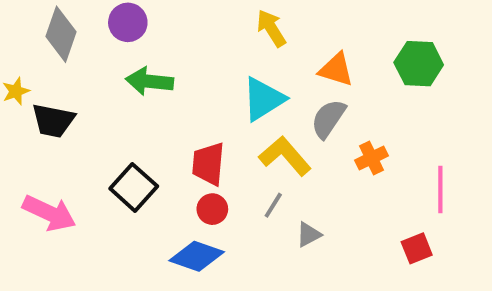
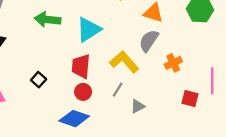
cyan triangle: (263, 99) -> (89, 30), moved
black square: (134, 187) -> (39, 80), size x0.6
red square: (417, 248) -> (190, 99), moved, turned 36

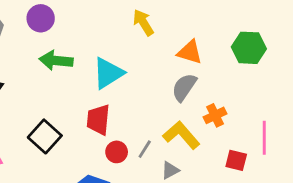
yellow L-shape: (124, 62) -> (181, 135), moved
black square: (39, 80) -> (45, 136), size x1.6
red circle: (83, 92) -> (117, 152), moved

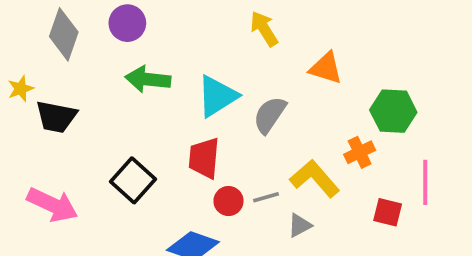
green hexagon: (249, 48) -> (393, 111), moved
gray semicircle: (184, 87) -> (270, 115), moved
gray line: (145, 149) -> (266, 197), turned 42

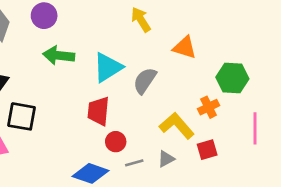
black square: (133, 180) -> (22, 116), moved, turned -32
gray line: (266, 197) -> (134, 163), moved
red square: (388, 212) -> (207, 150), moved, turned -30

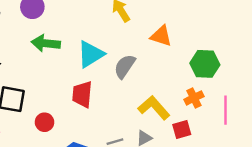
orange cross: (209, 107) -> (194, 98), moved
red circle: (116, 142) -> (45, 122), moved

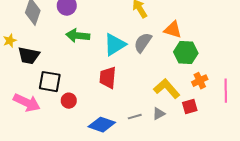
green hexagon: (205, 64) -> (186, 53), moved
gray semicircle: (125, 66) -> (143, 43), moved
red circle: (45, 122) -> (69, 101), moved

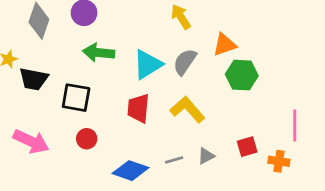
orange triangle: (173, 30) -> (225, 45), turned -36
orange cross: (200, 81) -> (279, 161), moved, turned 35
black square: (50, 82) -> (76, 98), moved
yellow L-shape: (167, 89) -> (187, 110), moved

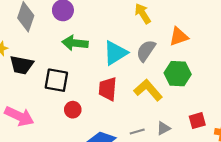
green hexagon: (242, 75) -> (178, 74), moved
red circle: (87, 139) -> (73, 110), moved

